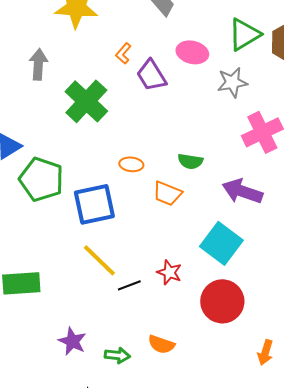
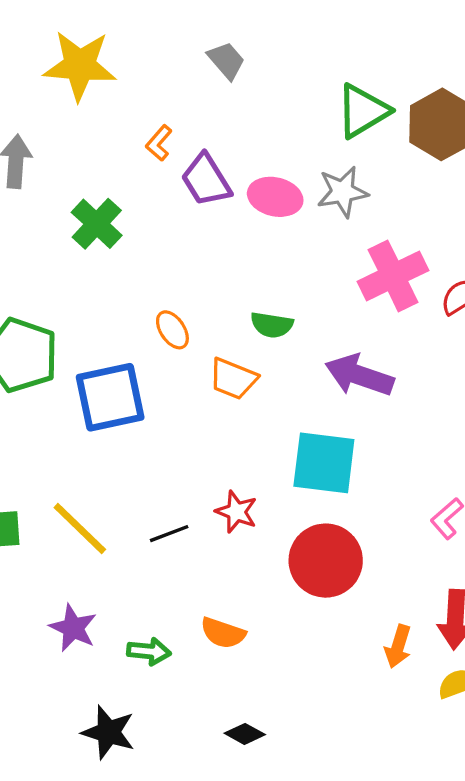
pink ellipse: (192, 52) -> (275, 197), moved
green cross: (86, 101) -> (97, 224), size x0.7
orange ellipse: (131, 164) -> (172, 330), turned 50
cyan square: (221, 243) -> (324, 463), turned -30
yellow line: (99, 260) -> (80, 529), moved

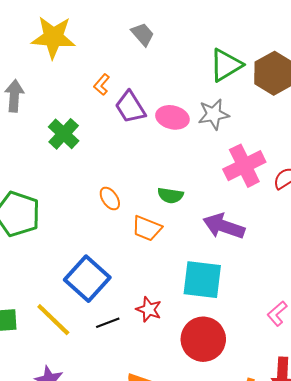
blue square: (110, 397) -> (87, 279), moved, turned -36

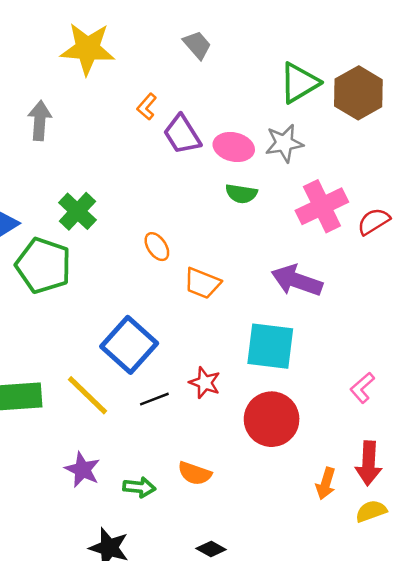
green cross: (64, 134) -> (77, 211), moved
green semicircle: (170, 195) -> (241, 194), moved

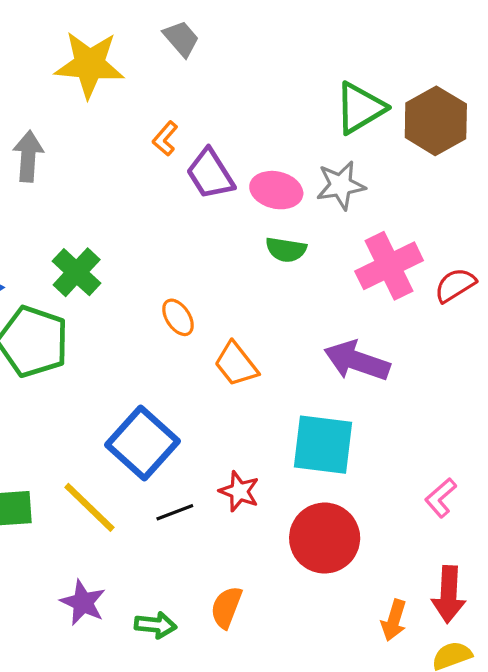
gray trapezoid: (197, 45) -> (181, 39), moved
orange trapezoid: (202, 283) -> (236, 364), turned 30
orange semicircle: (195, 473) -> (226, 607), turned 92

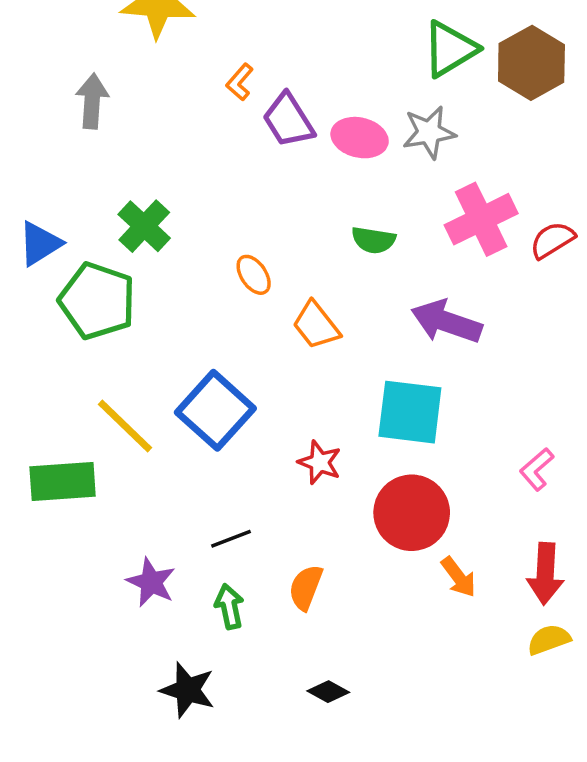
green semicircle: (286, 250) -> (373, 240), moved
yellow line: (89, 507) -> (125, 426), moved
black line: (175, 512) -> (231, 539), moved
orange arrow: (394, 620) -> (459, 577), moved, turned -54
green arrow: (155, 625) -> (229, 607), turned -108

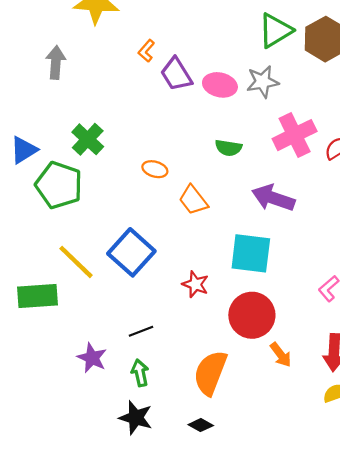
orange ellipse: (254, 275) -> (155, 169), turned -40
orange semicircle: (306, 587) -> (210, 373), moved, size x1.6
black star: (188, 690) -> (136, 418), moved

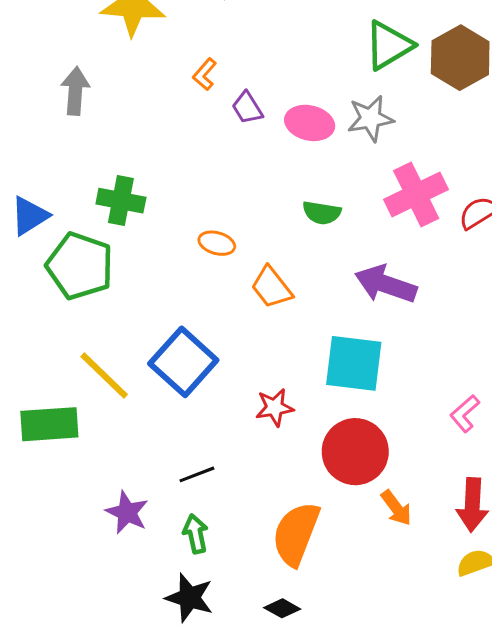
purple trapezoid: (176, 74) -> (247, 108), size x0.7
green cross: (88, 139) -> (121, 201), turned -32
red star: (195, 284) -> (275, 407), turned -30

